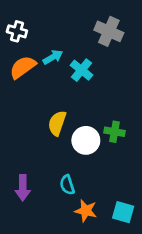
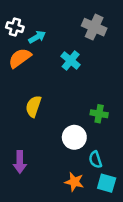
cyan arrow: (53, 57) -> (37, 37), moved
yellow semicircle: (57, 123) -> (33, 106), moved
white circle: (86, 140) -> (74, 137), moved
cyan semicircle: (67, 185) -> (95, 160), moved

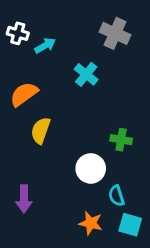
orange semicircle: (20, 58) -> (24, 94), moved

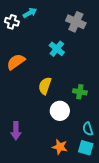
cyan arrow: (45, 46) -> (30, 13), moved
yellow semicircle: (41, 131) -> (45, 86), moved
cyan semicircle: (116, 196) -> (88, 129), moved

